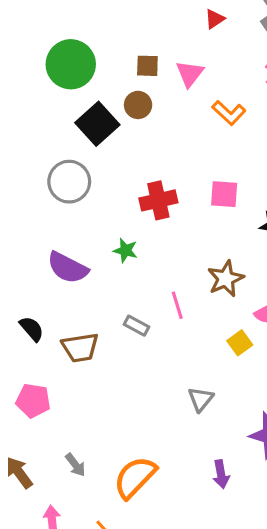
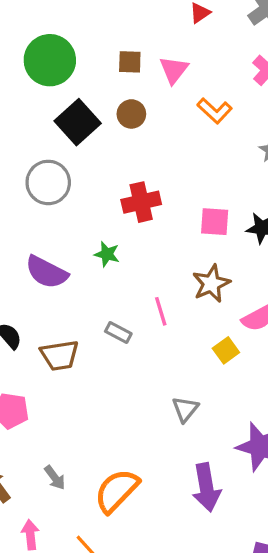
brown circle: (138, 105) -> (131, 114), moved
pink square: (224, 194) -> (215, 222), moved
purple arrow: (221, 474) -> (206, 487), size x1.6

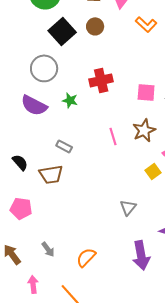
green star: (107, 254) -> (70, 100), moved
purple semicircle: (47, 272) -> (34, 105), moved
pink line: (161, 311) -> (113, 136), moved
gray rectangle: (118, 332) -> (64, 146), moved
orange semicircle: (117, 491) -> (86, 257), size x0.7

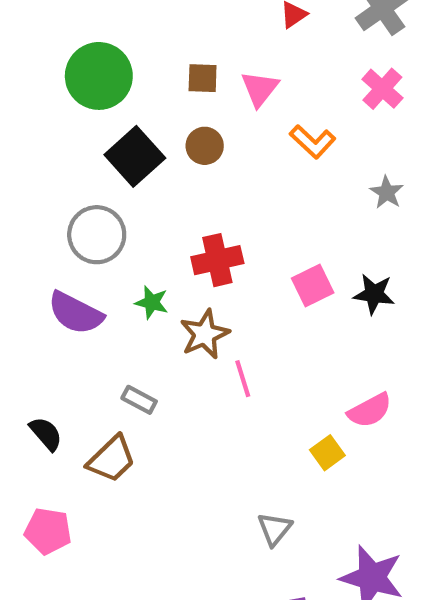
pink square: (146, 92) -> (313, 286), turned -30
brown star: (144, 130) -> (205, 334), moved
brown trapezoid: (51, 174) -> (112, 459), turned -35

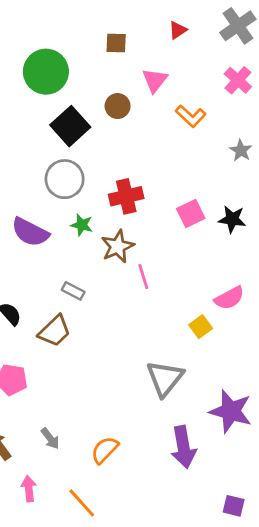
brown square: (203, 78) -> (116, 43), moved
brown circle: (205, 146) -> (118, 106), moved
gray circle: (97, 235) -> (65, 179), moved
gray triangle: (274, 529) -> (165, 378), size x1.6

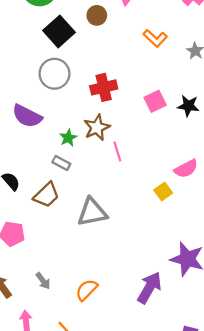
orange L-shape: (191, 116) -> (155, 38), moved
green star: (82, 225) -> (68, 138), moved, turned 30
gray triangle: (165, 378) -> (92, 212), moved, turned 40
purple arrow: (183, 447) -> (149, 288), turned -140

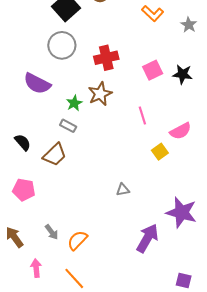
pink line: (117, 152) -> (142, 116), moved
gray triangle: (92, 212) -> (123, 190), moved, size x0.5
orange semicircle: (86, 290) -> (77, 240), moved

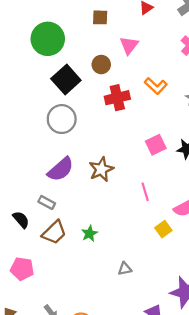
red cross: (106, 58) -> (117, 98), moved
purple semicircle: (37, 84) -> (61, 169), moved, turned -68
green star: (74, 103) -> (89, 234), moved
gray rectangle: (68, 126) -> (47, 202), moved

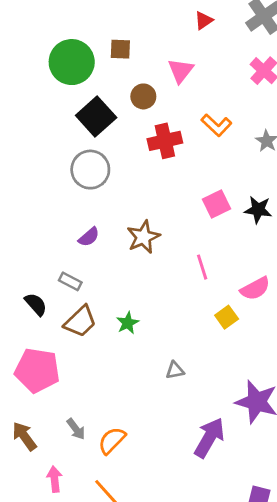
brown square: (100, 17) -> (120, 49), moved
purple semicircle: (61, 169) -> (89, 237), size x0.6
pink pentagon: (22, 269) -> (37, 370), size x1.4

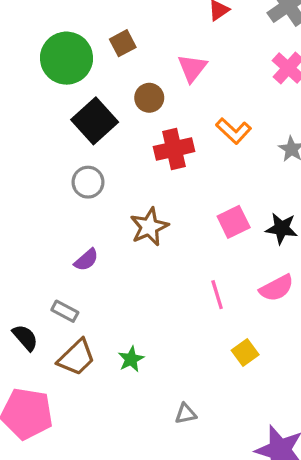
brown square: (120, 49) -> (123, 43), turned -30
gray circle: (90, 170) -> (88, 182), size x0.7
brown star: (143, 237) -> (149, 227), moved
pink semicircle: (255, 289) -> (277, 288), moved

